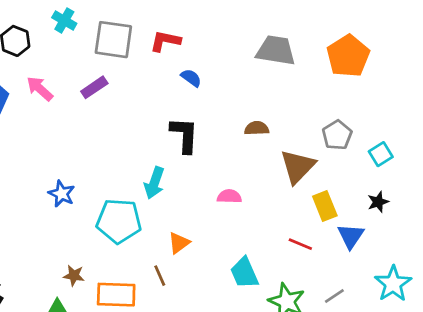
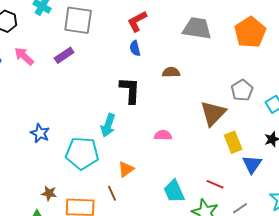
red L-shape: (165, 41) -> (137, 21), moved, turned -40
blue semicircle: (191, 78) -> (135, 48), turned -140
brown semicircle: (257, 128) -> (171, 72), moved
red line: (300, 244) -> (215, 184), moved

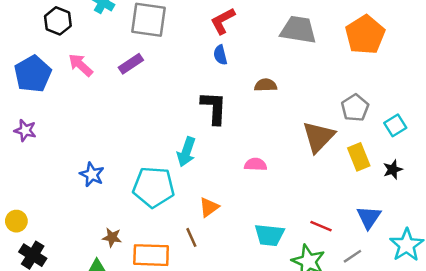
blue star: (40, 133) -> (92, 175), moved
yellow rectangle: (233, 142) -> (359, 157), moved
blue triangle: (252, 164) -> (369, 217), moved
cyan trapezoid: (174, 191) -> (269, 235), turned -60

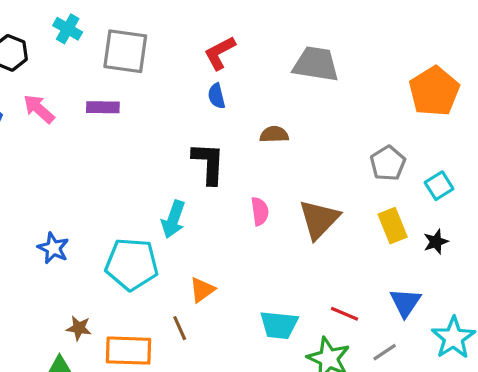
orange pentagon: (365, 35) -> (434, 91), moved
purple rectangle: (131, 64) -> (103, 107), turned 35
brown triangle: (318, 137) -> (319, 219), moved
pink semicircle: (256, 164) -> (260, 211), moved, turned 80

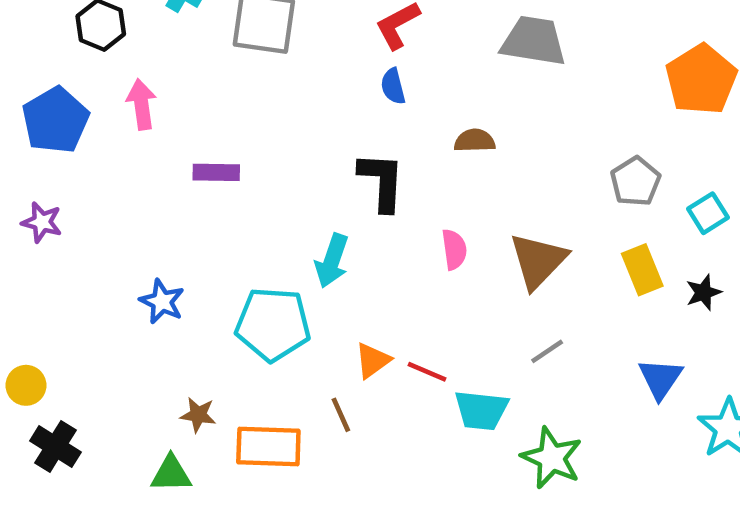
purple rectangle: (103, 107) -> (216, 172), moved
pink arrow: (39, 109) -> (142, 104), turned 40
red line: (345, 314) -> (427, 372), moved
gray line: (385, 352) -> (547, 351), moved

